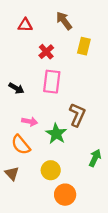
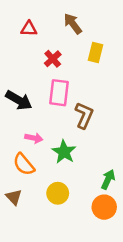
black arrow: (16, 88) -> (19, 100), size x1.5
brown L-shape: (77, 115) -> (84, 115), moved
orange circle: (65, 195) -> (104, 207), moved

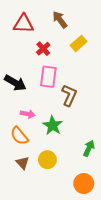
red triangle: (29, 29) -> (24, 24), size x1.5
yellow rectangle: (95, 53) -> (79, 43), turned 35
brown triangle: (14, 197) -> (22, 163), moved
orange circle: (104, 207) -> (84, 184), moved

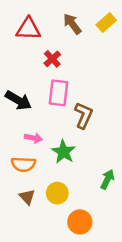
yellow rectangle: (79, 43) -> (106, 23), moved
orange semicircle: (19, 136) -> (23, 164), turned -48
orange circle: (84, 184) -> (80, 222), moved

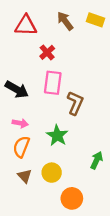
yellow rectangle: (106, 23) -> (95, 20), turned 60
pink arrow: (33, 138) -> (20, 123), moved
orange semicircle: (23, 164) -> (21, 147), turned 110

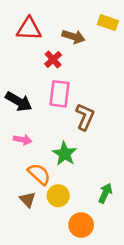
brown arrow: (65, 21) -> (73, 37), moved, turned 144
orange semicircle: (21, 147) -> (39, 174), moved, turned 110
green arrow: (97, 160) -> (105, 193), moved

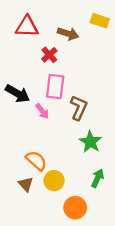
pink arrow: (23, 140) -> (42, 111), moved, turned 42
green star: (65, 154) -> (90, 142), moved

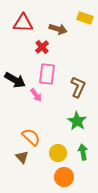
brown L-shape: (79, 108) -> (78, 87), moved
green arrow: (97, 178) -> (83, 152), turned -35
yellow circle: (54, 181) -> (58, 153), moved

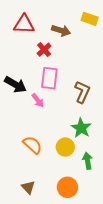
yellow circle: (58, 153) -> (65, 147), moved
brown triangle: (22, 157) -> (28, 187), moved

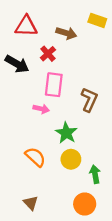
black arrow: (15, 85) -> (17, 64), moved
pink arrow: (38, 100) -> (41, 109), turned -40
green star: (81, 128) -> (66, 133), moved
orange circle: (67, 187) -> (85, 204), moved

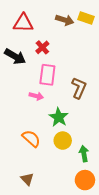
brown arrow: (66, 33) -> (65, 20), moved
orange circle: (85, 204) -> (85, 180), moved

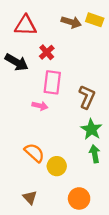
green star: (59, 117) -> (91, 129), moved
yellow circle: (63, 141) -> (57, 166), moved
green arrow: (84, 154) -> (95, 154), moved
orange circle: (85, 180) -> (79, 198), moved

